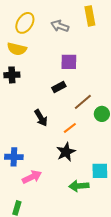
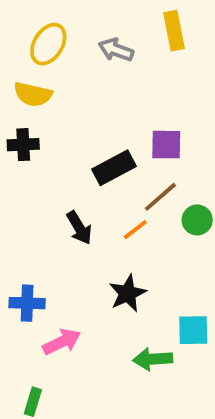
purple square: (69, 62) -> (166, 145), moved
black rectangle: (59, 87) -> (114, 168), size x1.5
orange line: (70, 128) -> (135, 230), moved

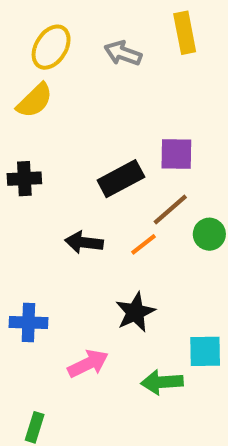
yellow semicircle: (33, 94) -> (35, 101), turned -57
black cross: (23, 145) -> (24, 179), moved
black arrow: (79, 228) -> (84, 242), turned 128
pink arrow: (62, 342) -> (88, 364), moved

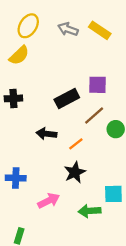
yellow rectangle: (185, 33) -> (100, 30), moved, turned -45
orange line: (144, 244) -> (76, 144), moved

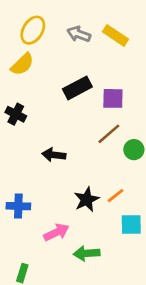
black cross: (13, 98) -> (16, 114), turned 30
black rectangle: (67, 98) -> (77, 88), moved
orange line: (76, 144) -> (116, 196), moved
green arrow: (90, 211) -> (87, 253), moved

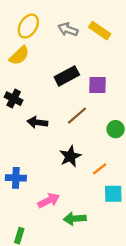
brown line: (109, 134) -> (77, 116), moved
black arrow: (54, 155) -> (37, 122), moved
black star: (87, 200) -> (70, 156), moved

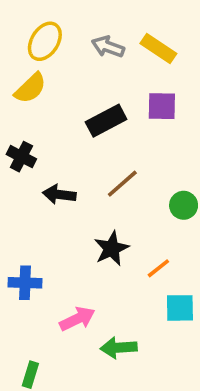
purple square: (97, 85) -> (162, 106), moved

